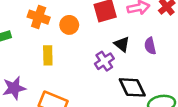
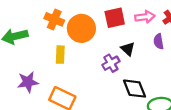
orange circle: (69, 25) -> (81, 28), size x1.6
purple semicircle: (150, 46) -> (159, 41), moved

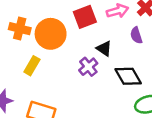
yellow rectangle: (60, 55) -> (32, 66), turned 36
black diamond: (135, 89) -> (128, 76), moved

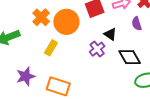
orange cross: (20, 29) -> (41, 17), turned 30

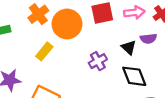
purple semicircle: (137, 24) -> (148, 39), turned -88
black triangle: (110, 34) -> (129, 47), moved

